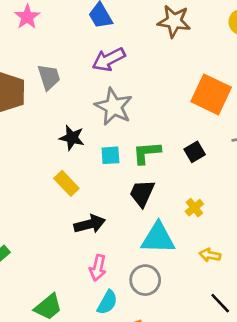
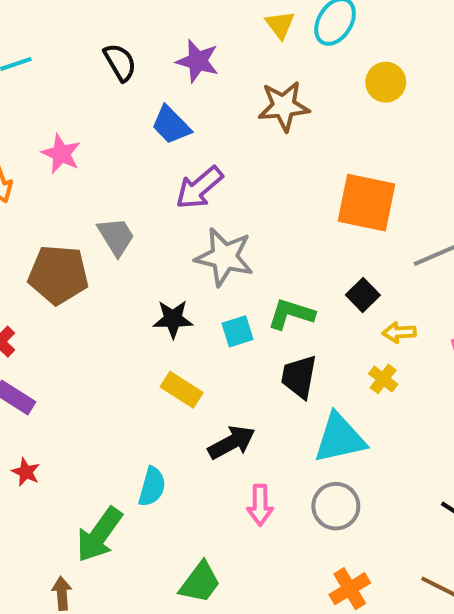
green L-shape: (147, 153) -> (291, 314), turned 36
yellow arrow: (210, 255) -> (399, 332), moved
cyan semicircle: (107, 302) -> (152, 487), moved

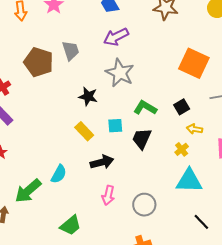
cyan square: (238, 331) -> (115, 126), moved
cyan triangle: (340, 438) -> (189, 181), moved

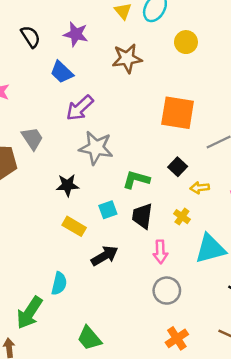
yellow cross: (182, 149) -> (182, 217), moved
pink arrow: (108, 195) -> (160, 252), moved
green trapezoid: (71, 225) -> (89, 338), turned 105

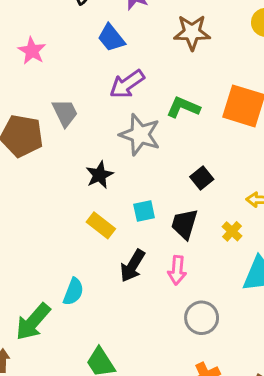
black square: (178, 167) -> (202, 178), moved
green L-shape: (136, 180) -> (183, 107), moved
black star: (67, 185) -> (99, 175), turned -30
pink arrow: (160, 252) -> (177, 270), moved
black arrow: (105, 256) -> (132, 266), turned 144

